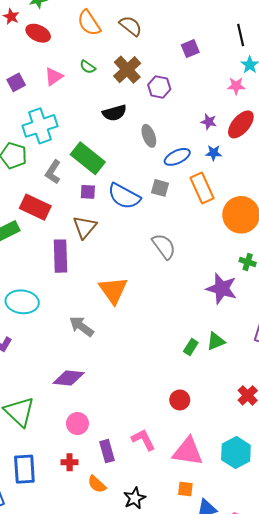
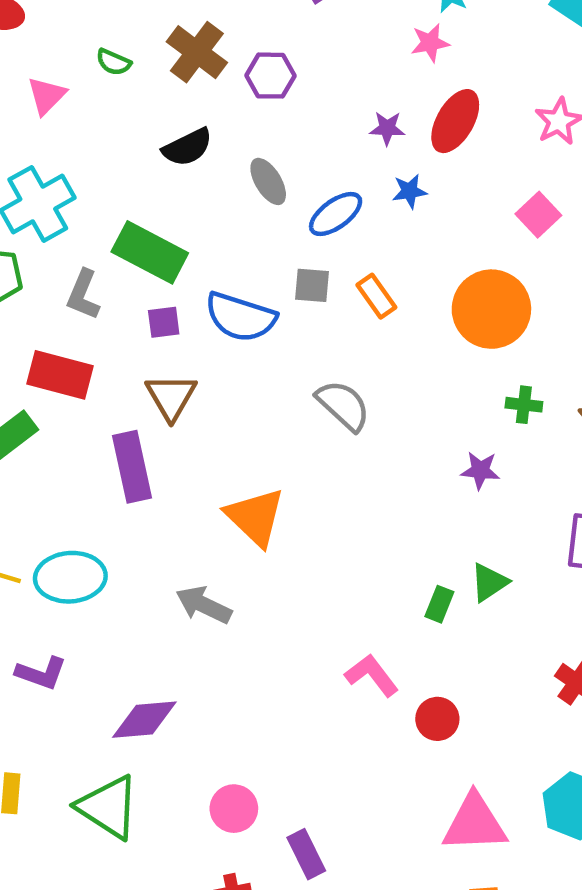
orange rectangle: (202, 188) -> (376, 296), moved, size x0.7
purple star: (222, 289) -> (480, 470), size x0.6
purple diamond: (69, 378) -> (144, 720), moved
pink L-shape: (143, 440) -> (372, 675), moved

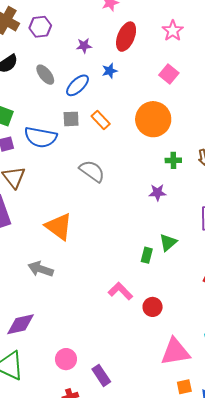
purple star: (387, 128) -> (84, 46), moved

